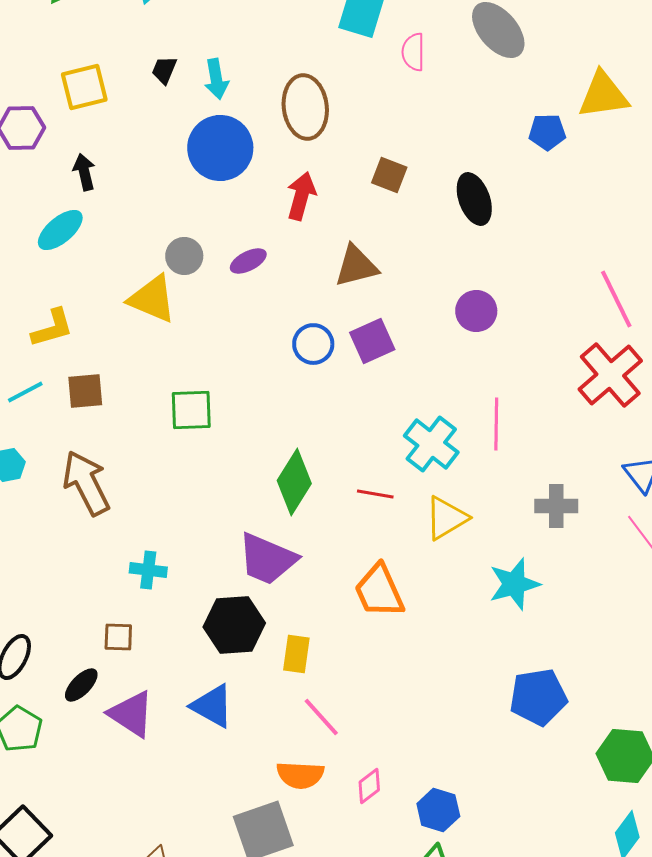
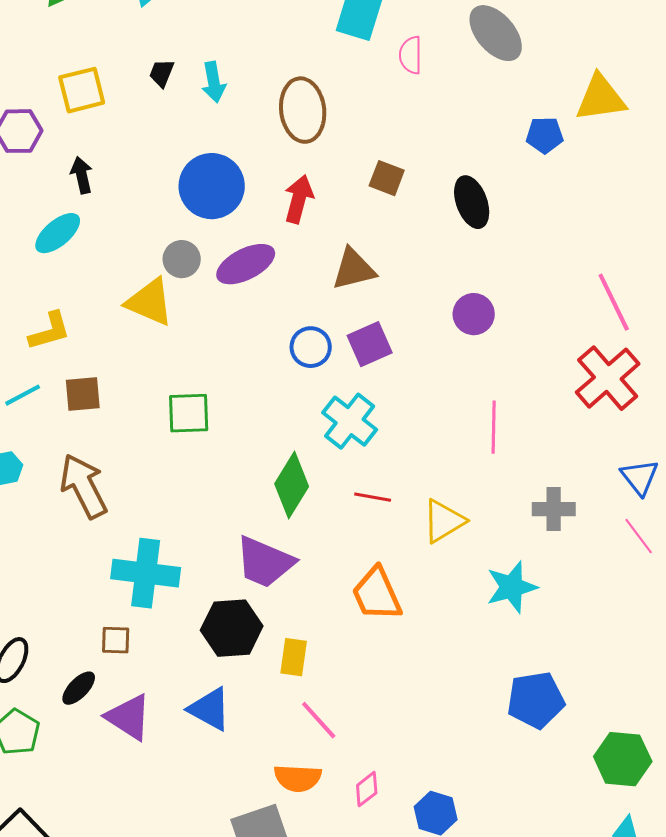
blue circle: (220, 148) -> (212, 186), moved
purple ellipse: (248, 261) -> (246, 264), size x1.6
cyan cross: (431, 444) -> (350, 421), moved
cyan cross: (148, 570) -> (146, 573), size x1.8

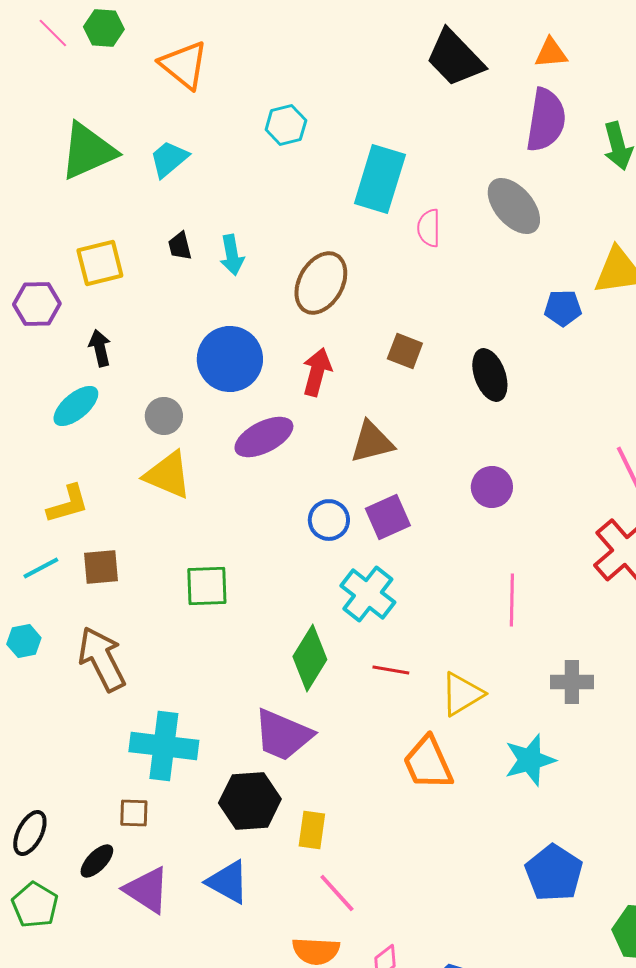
black trapezoid: (162, 73) -> (180, 246), turned -36
brown ellipse: (303, 110) -> (321, 283), turned 36
gray circle: (182, 259) -> (164, 416), moved
orange trapezoid: (377, 594) -> (428, 763), moved
blue pentagon: (536, 700) -> (554, 873), turned -30

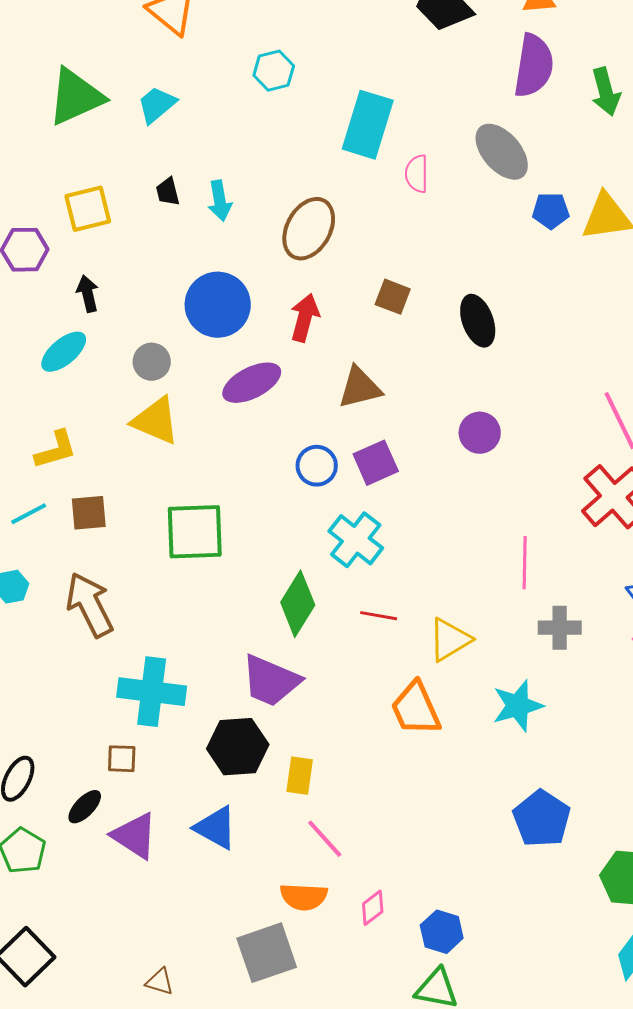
blue pentagon: (563, 308) -> (551, 211), moved
green square: (207, 586) -> (195, 532), size x1.4
pink line: (512, 600) -> (525, 563), moved

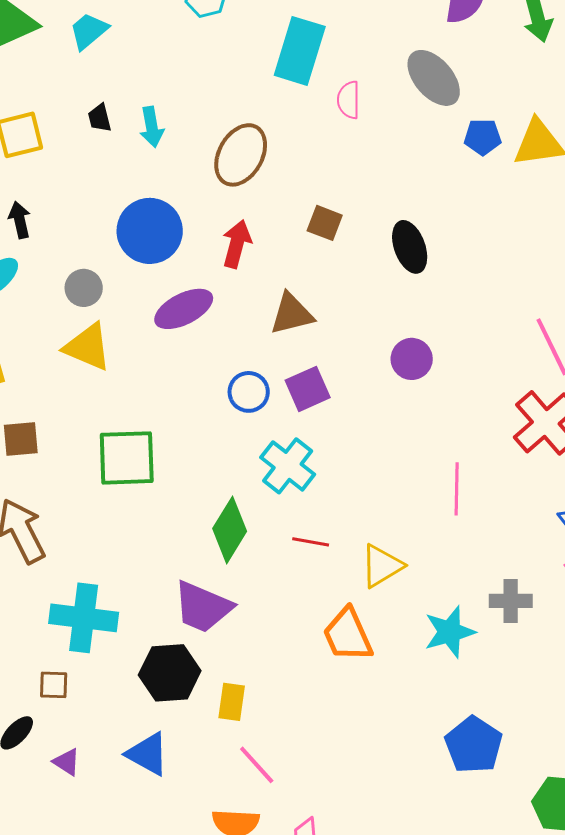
gray cross: (560, 628) -> (511, 601), moved
purple triangle: (135, 836) -> (67, 762), size x0.6

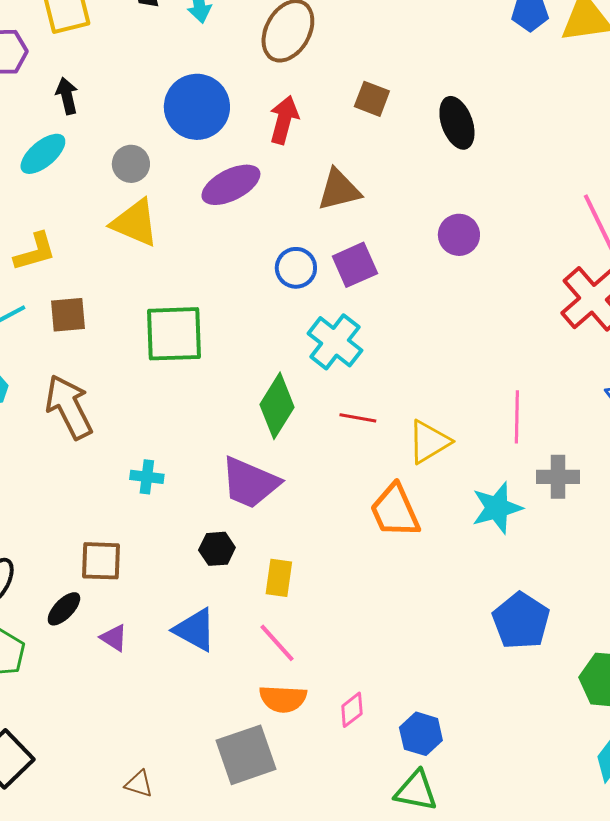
pink line: (457, 489) -> (517, 417), moved
cyan cross: (84, 618) -> (147, 477), moved, size x0.5
black hexagon: (170, 673) -> (217, 549), size x0.6
brown square: (54, 685) -> (101, 561), size x1.4
pink line: (257, 765) -> (277, 643), moved

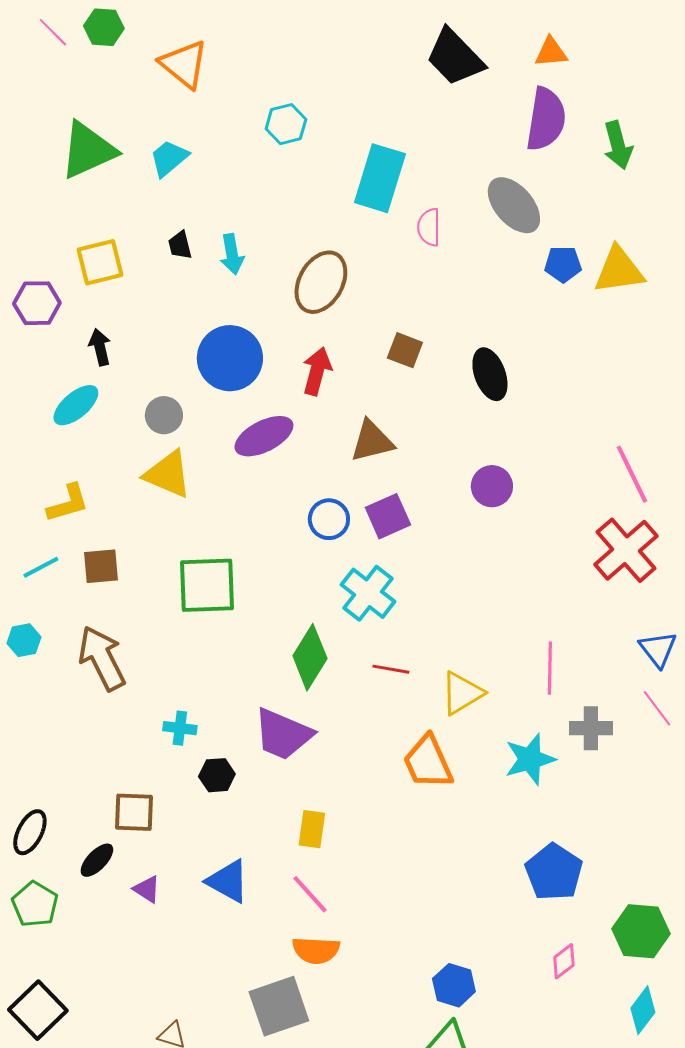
black hexagon: (217, 549) -> (217, 775), moved
pink diamond: (352, 710) -> (564, 961), moved

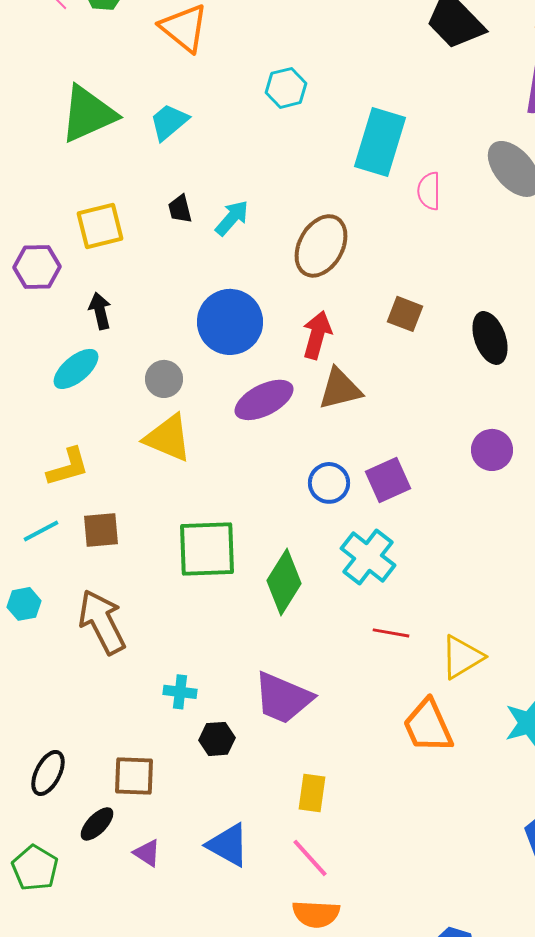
cyan arrow: (232, 254) -> (232, 218), turned -129
brown triangle: (372, 441) -> (340, 389), moved
green diamond: (310, 657) -> (284, 582), moved
black ellipse: (30, 832) -> (48, 773), moved

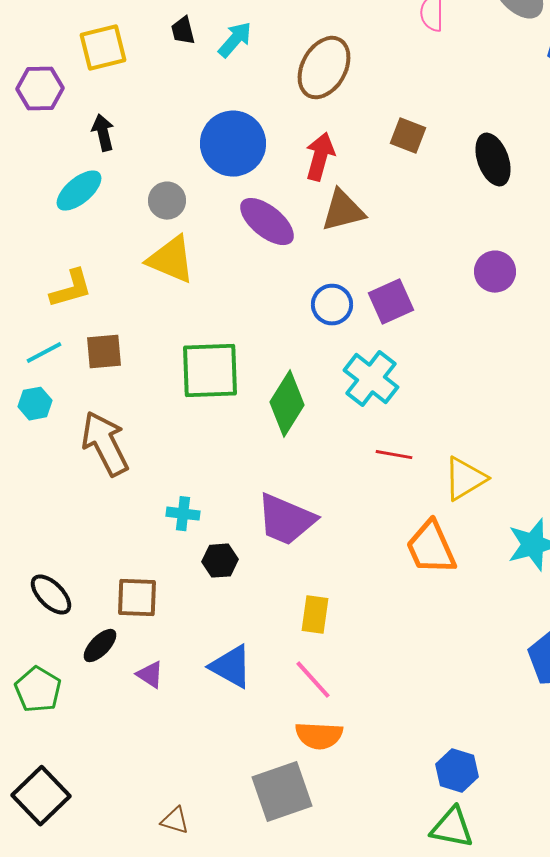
purple ellipse: (264, 400) -> (267, 222), turned 66
cyan hexagon: (24, 604) -> (35, 404), moved
black ellipse: (48, 773) -> (51, 595), turned -72

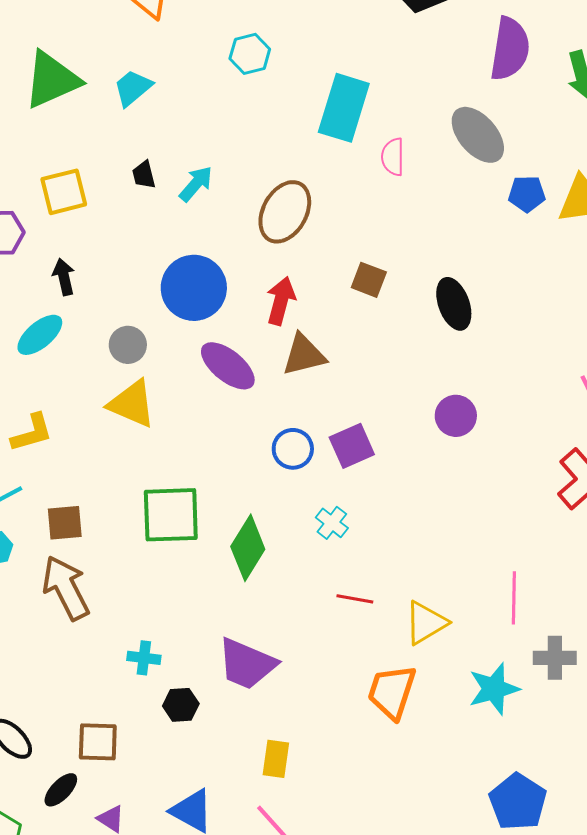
brown square: (104, 352) -> (65, 523), moved
cyan cross: (371, 379) -> (332, 523), size x0.6
orange trapezoid: (431, 548) -> (392, 692), turned 42

